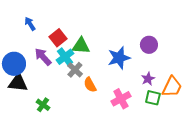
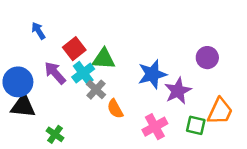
purple circle: (149, 45) -> (207, 58), moved
purple star: (148, 79) -> (178, 91), moved, size x1.5

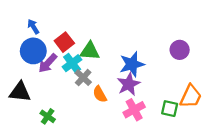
purple arrow: (55, 73) -> (48, 63), turned -95
blue circle: (18, 82) -> (33, 51), moved
purple star: (178, 91) -> (129, 84), moved

